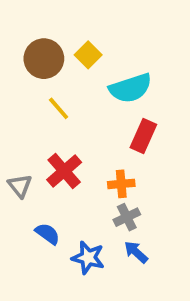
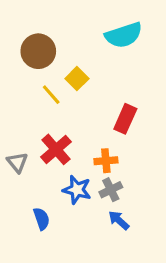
yellow square: (88, 55) -> (77, 79), moved
cyan semicircle: (130, 88) -> (124, 35), moved
blue semicircle: (48, 234) -> (42, 219), moved, turned 35
blue star: (88, 258) -> (77, 190), moved

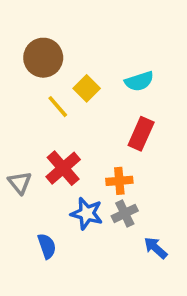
cyan semicircle: (124, 35) -> (139, 81), moved, size x0.7
blue arrow: (119, 220) -> (156, 248), moved

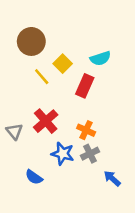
red rectangle: (141, 134) -> (85, 86), moved
orange cross: (119, 181) -> (86, 130), turned 30
blue semicircle: (47, 246) -> (34, 177), turned 144

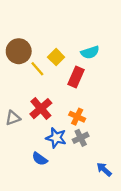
brown circle: (31, 41) -> (19, 51), moved
gray triangle: (14, 131) -> (13, 118), turned 49
blue semicircle: (34, 177) -> (40, 159), moved
blue arrow: (112, 178) -> (104, 169), moved

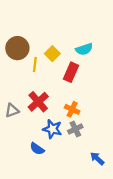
yellow line: (37, 69) -> (35, 65), turned 48

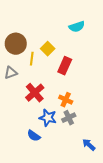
cyan semicircle: (84, 49) -> (77, 27), moved
gray triangle: (12, 110) -> (11, 73), moved

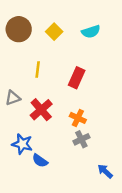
brown circle: (16, 44) -> (19, 29), moved
yellow square: (48, 49) -> (54, 32), moved
gray triangle: (11, 73) -> (13, 98), moved
blue star: (48, 118) -> (22, 144), moved

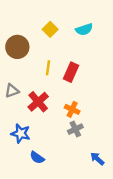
brown circle: (19, 29) -> (17, 47), moved
yellow line: (38, 69) -> (48, 68), moved
blue semicircle: (40, 161) -> (37, 158), moved

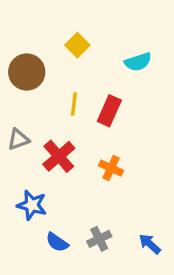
cyan semicircle: (84, 29) -> (138, 62), moved
gray cross: (75, 129) -> (99, 239), moved

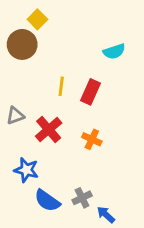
yellow square: (77, 45) -> (37, 19), moved
brown circle: (27, 72) -> (22, 44), moved
blue semicircle: (57, 242) -> (47, 201), size x1.4
blue arrow: (150, 244) -> (106, 215), moved

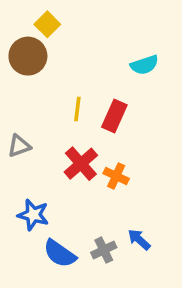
red cross: (49, 130) -> (81, 164), moved
blue arrow: (106, 215) -> (139, 239), moved

